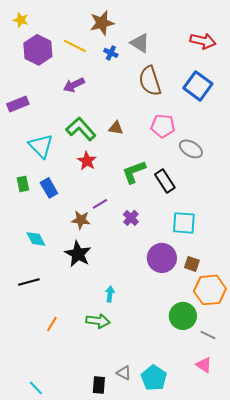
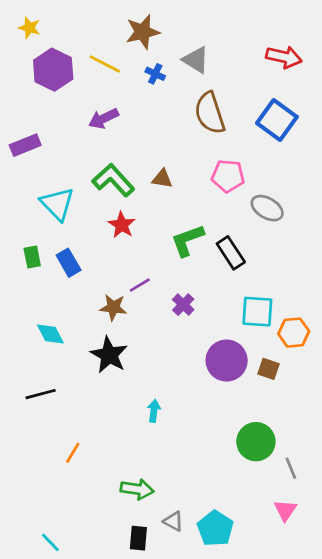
orange hexagon: (210, 290) -> (294, 333), moved, size x0.7
green arrow: (98, 321) -> (137, 489), moved
gray line: (208, 335) -> (291, 468), turned 42
pink triangle: (204, 365) -> (285, 510), turned 30

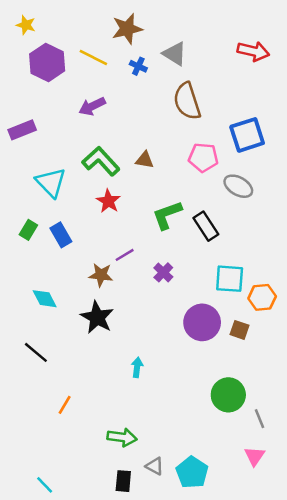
blue square: (277, 120) -> (247, 135), moved, turned 36
green rectangle: (32, 257) -> (28, 230), turned 42
black line: (41, 394) -> (36, 352), turned 55

